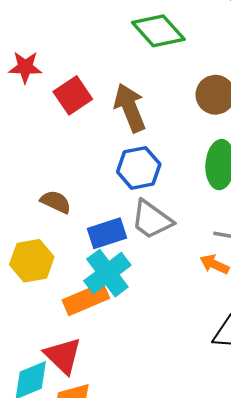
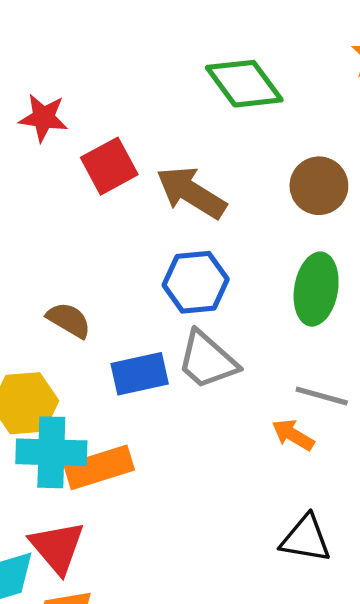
brown arrow: (130, 108) -> (191, 193), turned -42
cyan cross: (107, 273) -> (51, 452), moved, turned 33

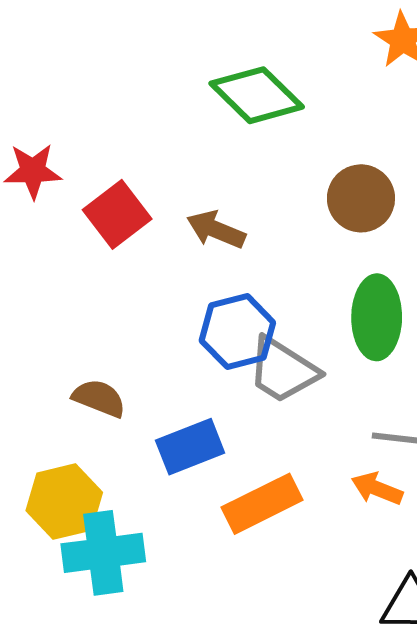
brown arrow: (191, 193) -> (216, 230), size x0.7
gray trapezoid: (207, 360) -> (283, 370), moved
orange rectangle: (99, 467) -> (262, 504), moved

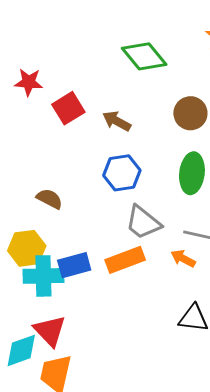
gray trapezoid: (283, 370) -> (143, 222), moved
blue rectangle: (190, 447) -> (74, 265), moved

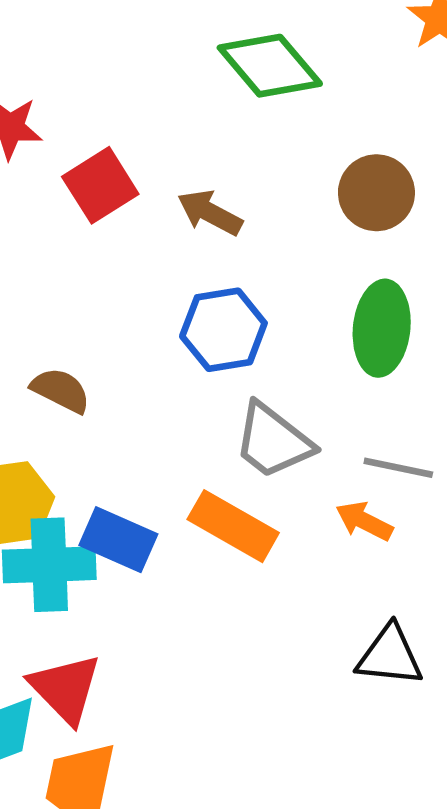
orange rectangle: (125, 260) -> (233, 526), turned 51
blue rectangle: (74, 265) -> (118, 540), turned 40

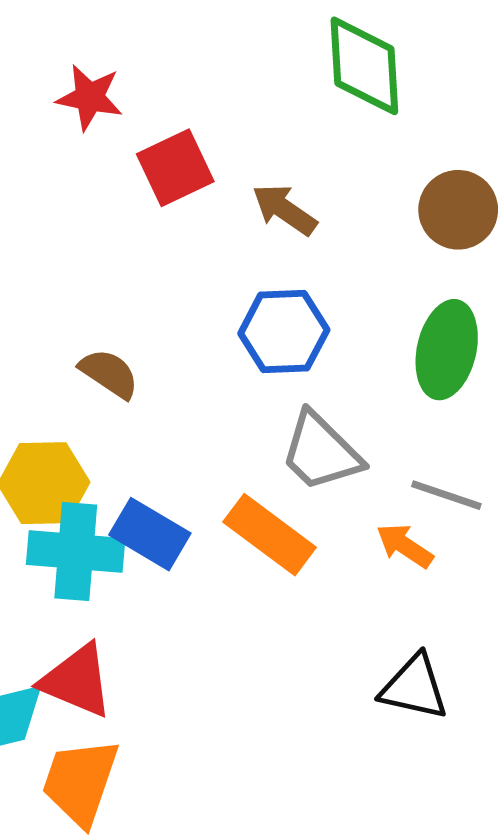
green diamond: (270, 66) -> (364, 66), turned 30
red triangle: (65, 689) -> (77, 681), turned -30

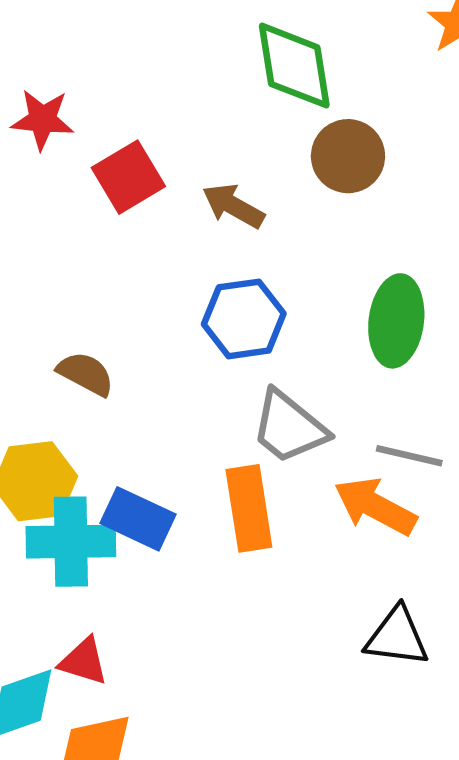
brown circle: (458, 210) -> (348, 156), moved
orange rectangle: (270, 535) -> (249, 508), turned 50
orange arrow: (405, 546) -> (375, 506), size x1.5
red triangle: (77, 681) -> (84, 661), size x0.7

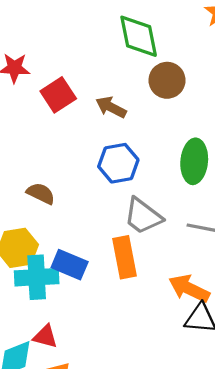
orange arrow: (375, 506) -> (189, 288), moved

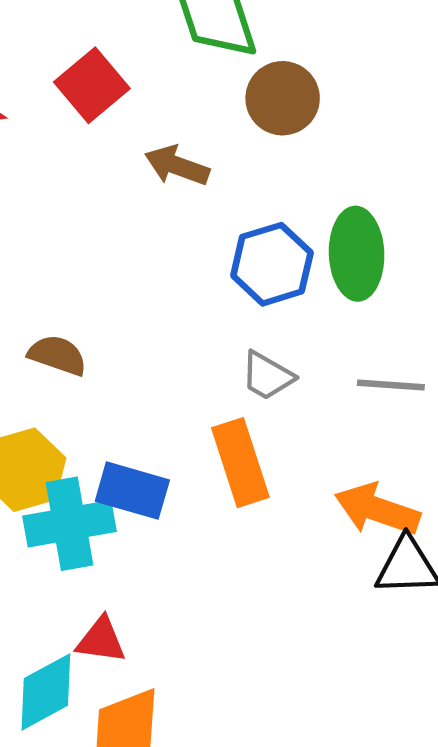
red square: (58, 95) -> (92, 85), moved
blue hexagon: (118, 163) -> (272, 264), moved
gray trapezoid: (143, 216) -> (267, 376), size x0.7

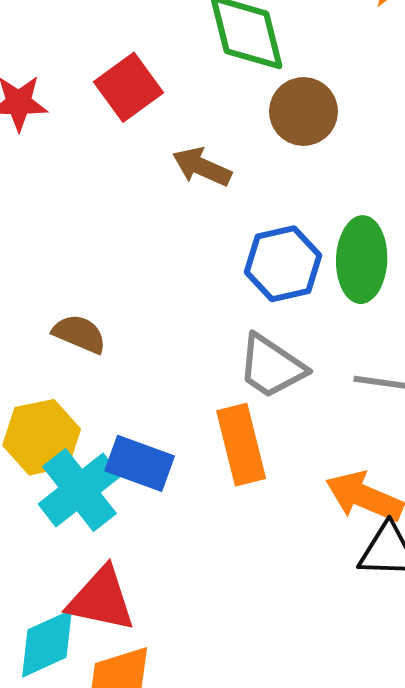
gray trapezoid: (267, 376) -> (271, 366), size x1.4
cyan cross: (69, 524) -> (80, 490), turned -32
red triangle: (101, 640) -> (101, 599), size x1.5

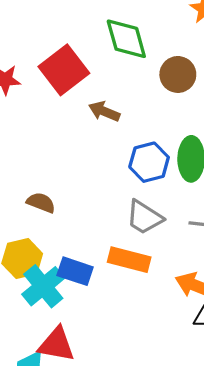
red square: (129, 87) -> (64, 70), size x1.4
brown circle: (303, 112) -> (178, 74), moved
orange rectangle: (241, 445) -> (129, 260), turned -60

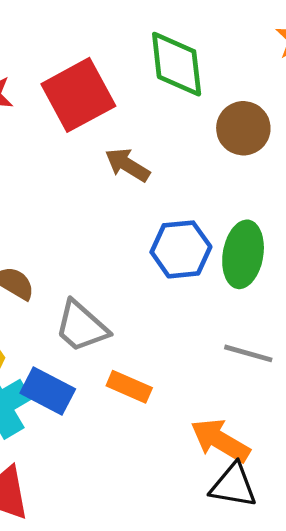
gray trapezoid: (144, 217) -> (81, 326), moved
orange rectangle: (129, 260) -> (129, 387), size x0.7

